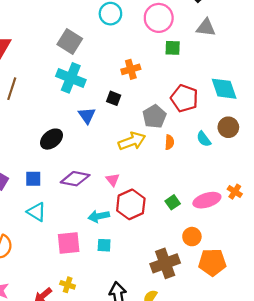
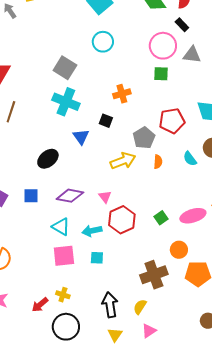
pink circle: (159, 18) -> (163, 46), moved
red pentagon: (184, 98) -> (172, 121), turned -30
cyan triangle: (36, 212) -> (61, 227), moved

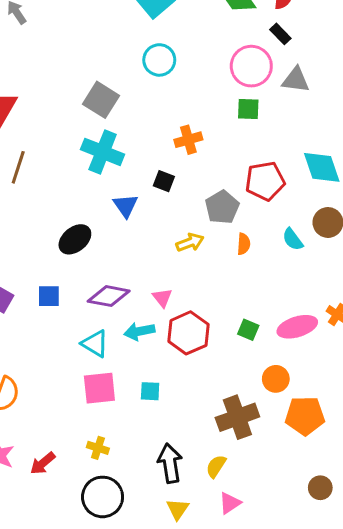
yellow arrow: (123, 161) -> (190, 242), size x0.7
green square: (161, 218) -> (248, 330), turned -32
cyan arrow: (92, 231) -> (139, 331), moved
red arrow: (40, 305) -> (43, 463), moved

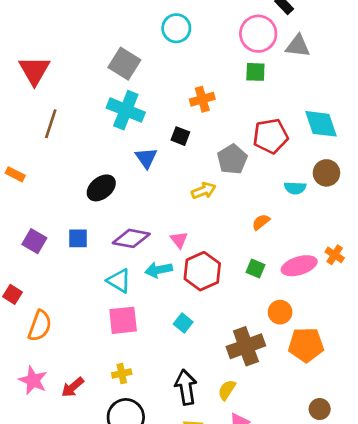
cyan semicircle: (293, 239) -> (295, 188), turned -50
orange semicircle: (244, 244) -> (261, 222), moved, turned -132
cyan square: (150, 391) -> (183, 323), moved, turned 36
yellow cross: (98, 448) -> (122, 374), turned -30

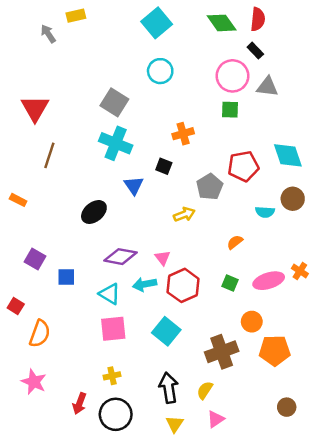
blue square: (78, 238) -> (66, 277), moved
cyan square: (183, 323) -> (166, 331), size x1.6
red arrow: (73, 387) -> (79, 404), moved, turned -30

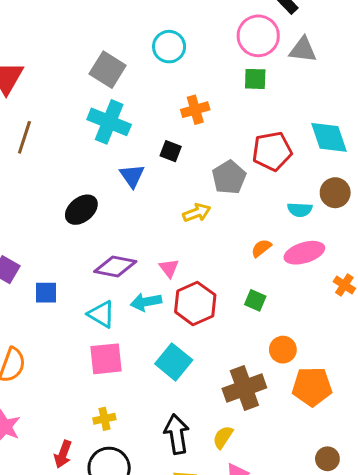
cyan circle: (160, 71) -> (169, 47), moved
pink ellipse: (269, 281) -> (304, 253), moved

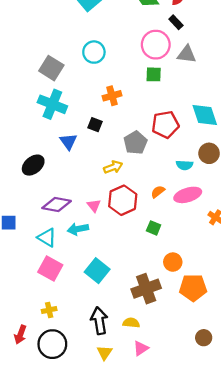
red hexagon: (195, 303) -> (123, 200), moved
pink square: (106, 359) -> (50, 268), turned 35
yellow semicircle: (223, 437) -> (131, 323), turned 63

